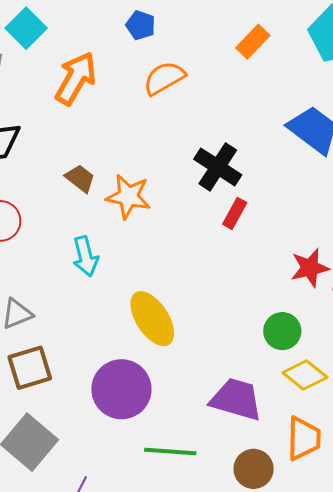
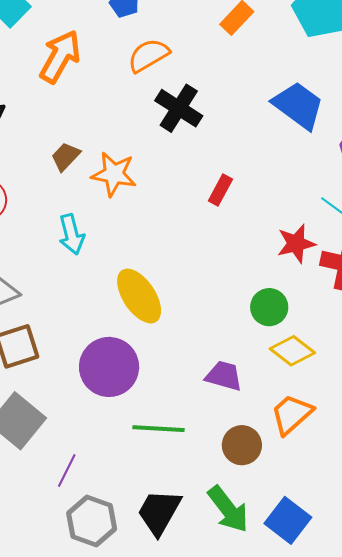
black cross: (218, 167) -> (179, 108), moved
brown trapezoid: (80, 178) -> (66, 157), turned -84
purple trapezoid: (236, 399) -> (224, 376), size x0.7
orange trapezoid: (304, 438) -> (292, 414), turned -132

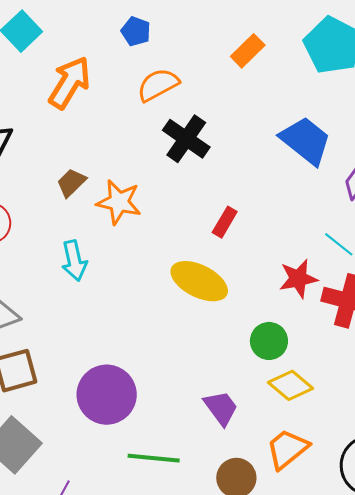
yellow ellipse: (139, 296) -> (199, 281), moved, turned -32
purple trapezoid: (224, 376) -> (221, 408), turned 36

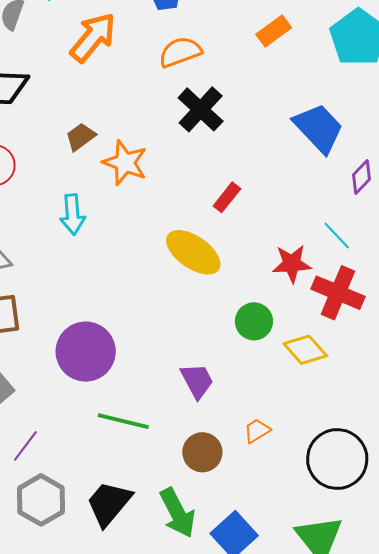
yellow diamond: (290, 385) -> (305, 350), moved
orange trapezoid: (287, 449) -> (257, 431), size x0.6

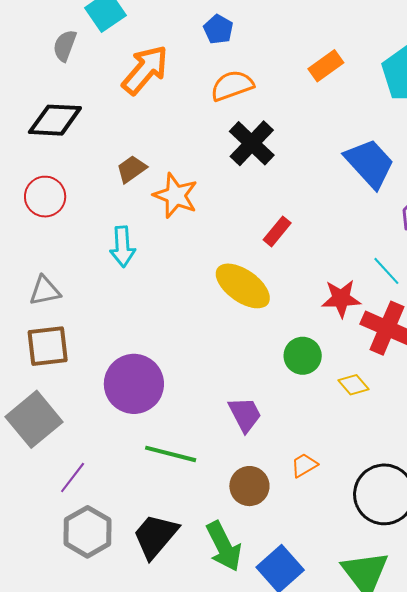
yellow diamond: (305, 350) -> (354, 385), size x0.7

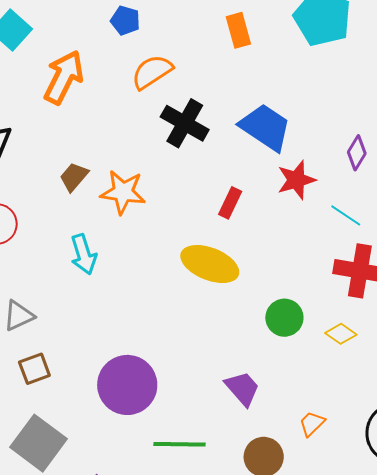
orange rectangle: (326, 66) -> (238, 30), turned -56
blue trapezoid: (370, 163) -> (265, 127), moved
red star: (341, 299) -> (296, 180), moved
brown square: (48, 346) -> (34, 369), size x0.7

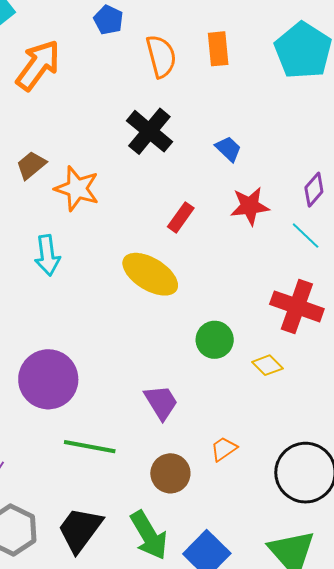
orange semicircle: (152, 72) -> (161, 56), moved, turned 99
blue trapezoid: (265, 127) -> (228, 149), size x0.5
cyan line: (346, 215) -> (306, 236), moved
cyan arrow: (84, 254) -> (47, 255), moved

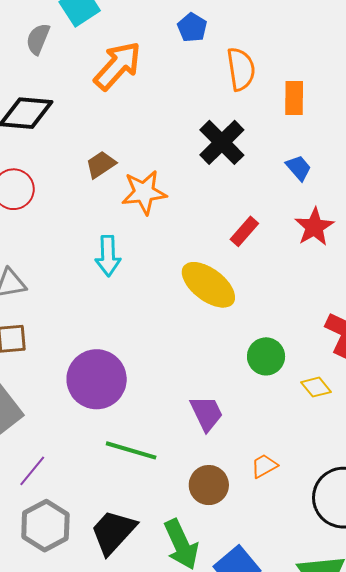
orange rectangle: (218, 49) -> (294, 98), moved
orange star: (77, 189) -> (144, 192), turned -30
red star: (250, 206) -> (314, 227), turned -30

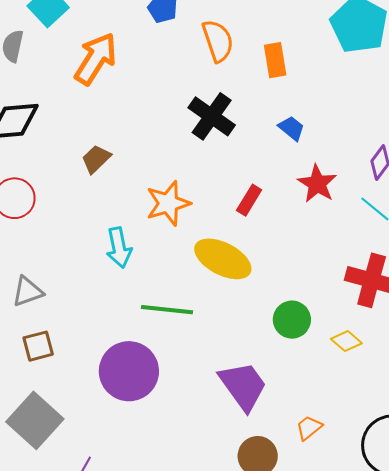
orange star: (144, 192) -> (168, 203), moved
purple trapezoid: (207, 413) -> (243, 386), size x1.4
green line: (131, 450) -> (167, 310), moved

